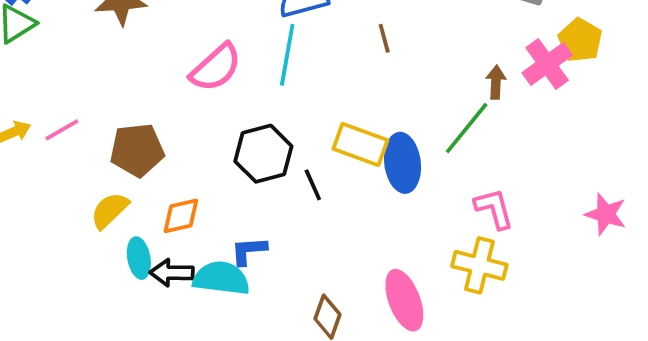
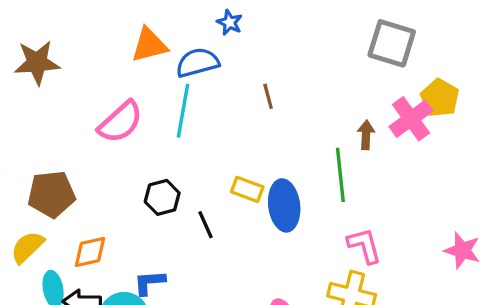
green line: (467, 128) -> (340, 175), turned -45
yellow rectangle: (360, 145) -> (247, 189), size x0.7
black hexagon: (263, 154) -> (162, 197), size x0.7

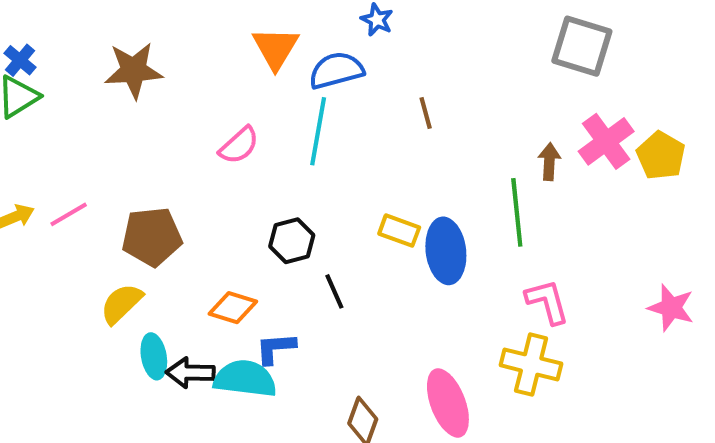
orange triangle: (149, 45) -> (276, 48), turned -45
yellow pentagon: (440, 98) -> (661, 156), moved
pink semicircle: (120, 122) -> (239, 145), size x0.7
black line: (206, 225) -> (334, 291), moved
orange diamond: (90, 252) -> (233, 308), moved, turned 30

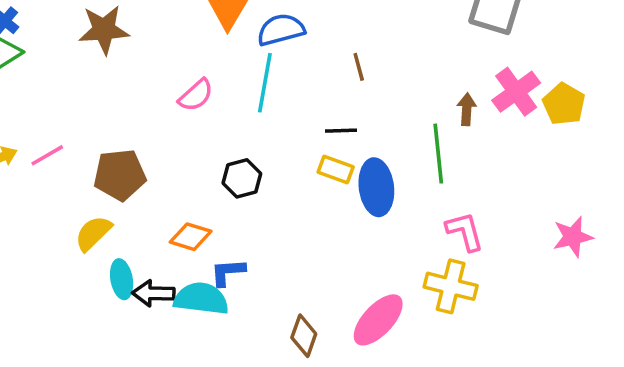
black line: (334, 291) -> (341, 131), moved, turned -68
pink star: (671, 308) -> (573, 237), turned -30
pink ellipse: (448, 403) -> (378, 320), turned 64

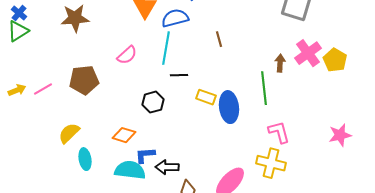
black line: (341, 131) -> (179, 75), moved
brown pentagon: (120, 175) -> (84, 80), moved
black arrow: (153, 293) -> (167, 167), moved

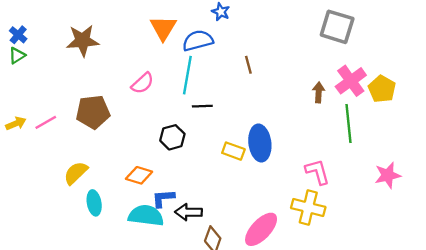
green triangle: (18, 31) -> (17, 56), size x0.7
green line: (264, 88) -> (349, 123), moved
yellow rectangle: (206, 97) -> (233, 151), moved

